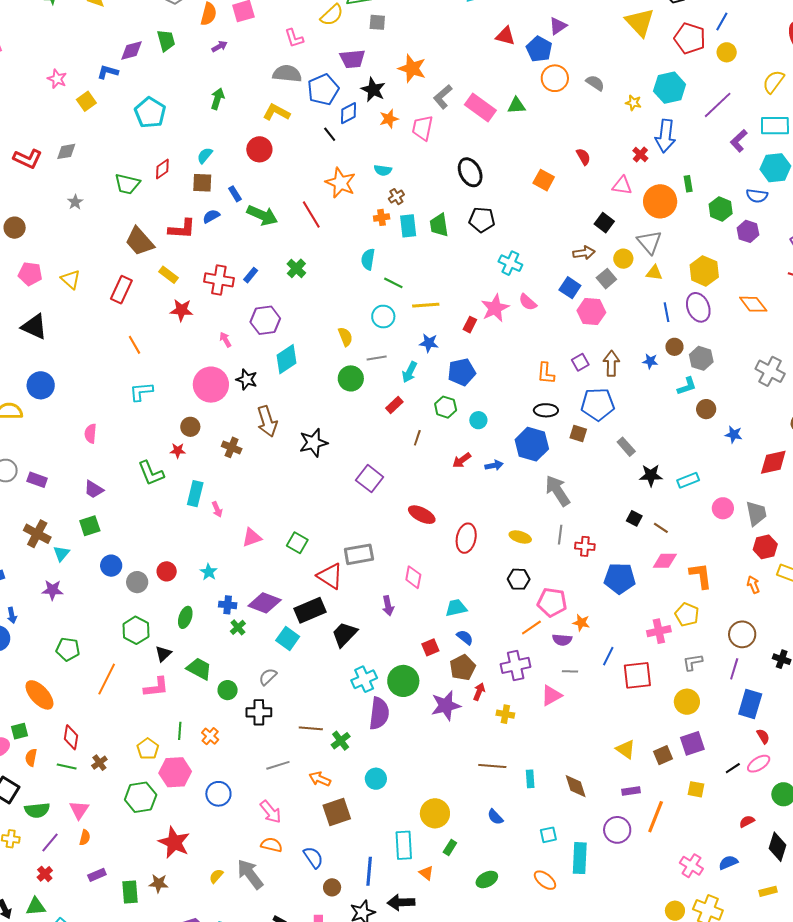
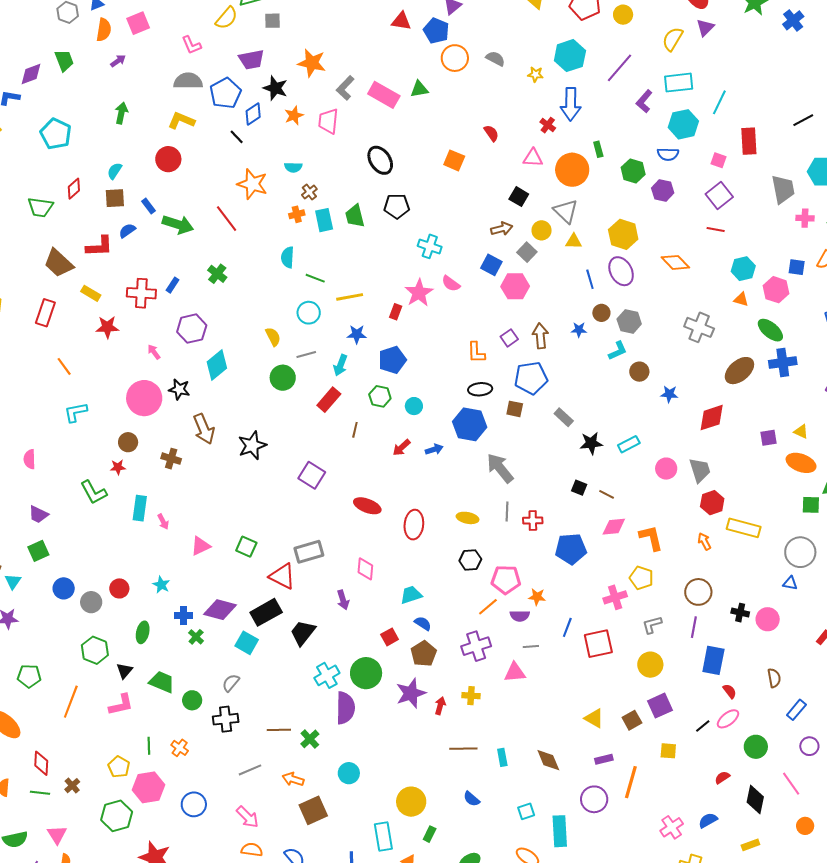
red rectangle: (394, 405) -> (329, 400), size x1.4
red arrow: (479, 692) -> (440, 706), moved
pink triangle: (551, 695) -> (515, 672), turned 30
pink cross: (691, 866) -> (672, 827), turned 30

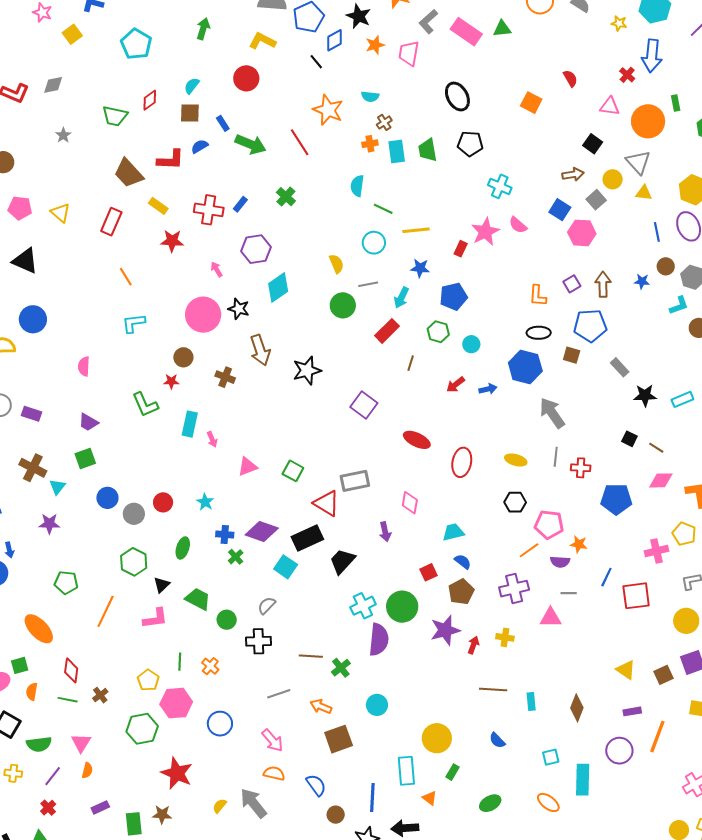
brown diamond: (548, 760) -> (577, 708), turned 40

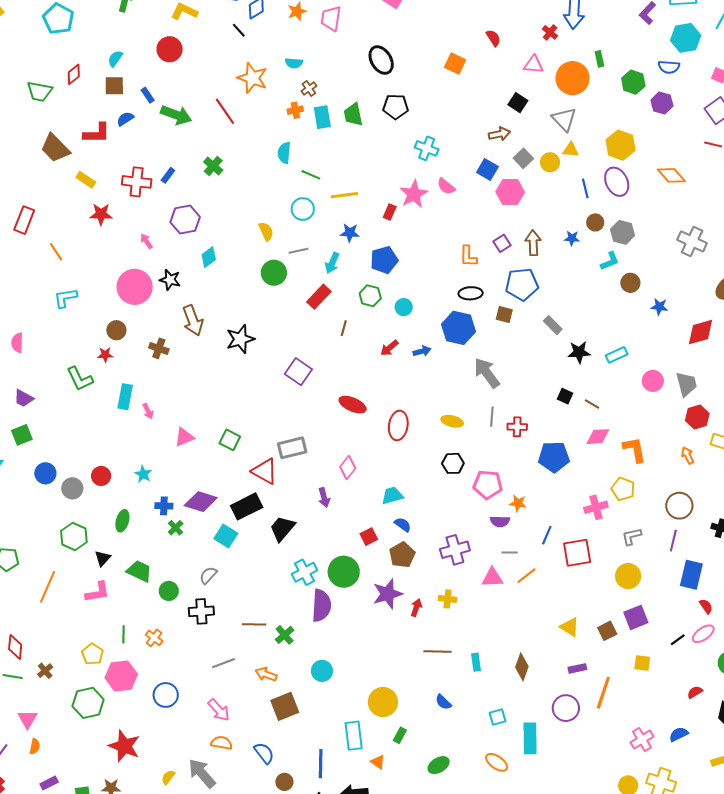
yellow circle: (613, 179) -> (550, 162), moved
red rectangle: (111, 222) -> (24, 220), moved
cyan diamond: (278, 287) -> (209, 257), size x0.7
pink diamond: (410, 503) -> (348, 468), turned 30
orange line: (529, 550) -> (526, 576), moved

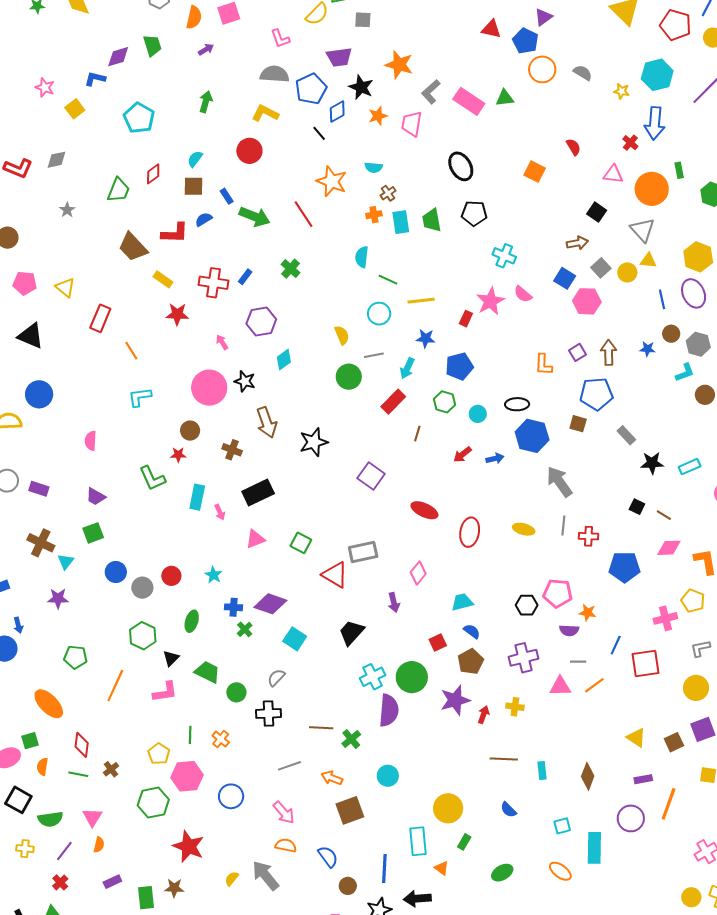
green trapezoid: (39, 91) -> (119, 190), turned -80
black ellipse: (471, 293) -> (517, 404), moved
black hexagon: (453, 463) -> (527, 605), moved
black rectangle: (247, 506) -> (258, 493), moved

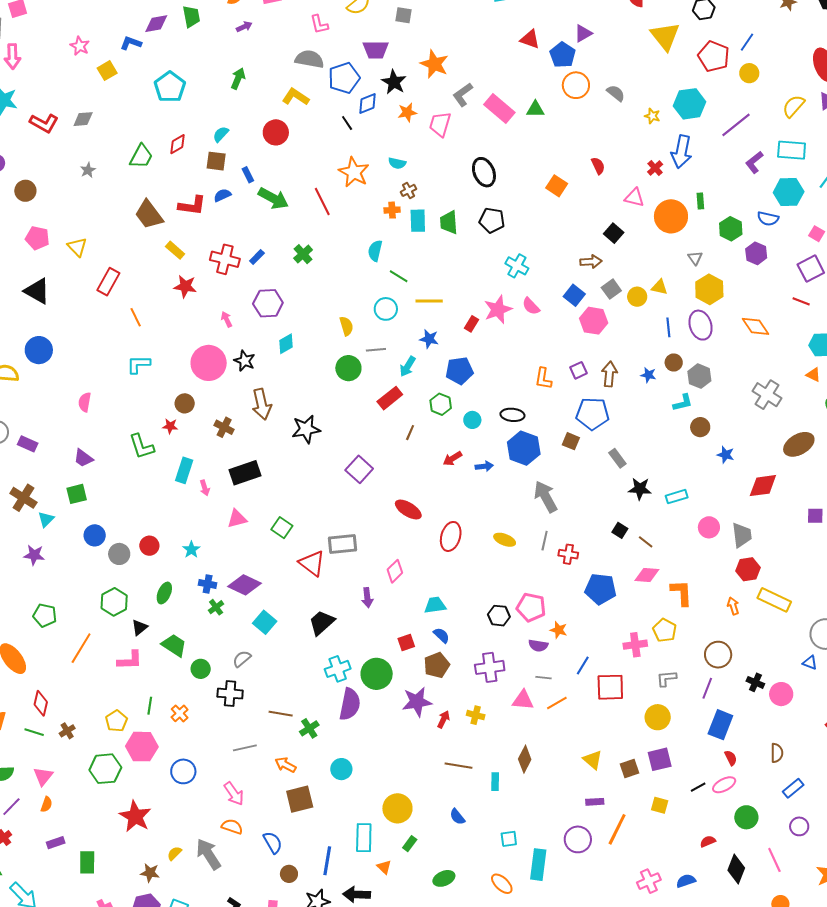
gray triangle: (642, 230) -> (695, 258), moved, size x0.6
brown diamond: (588, 776) -> (525, 759), moved
brown star: (174, 888) -> (150, 873), moved

